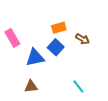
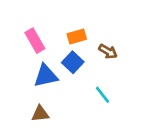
pink rectangle: (12, 38) -> (35, 41), moved
cyan line: (78, 86) -> (103, 95), moved

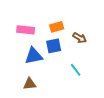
pink rectangle: (35, 41) -> (26, 30), turned -54
blue square: (73, 62) -> (54, 46), turned 35

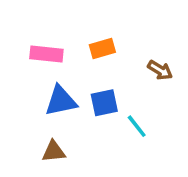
brown arrow: (80, 38) -> (160, 70), moved
blue square: (54, 46) -> (104, 103), moved

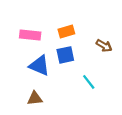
blue triangle: (61, 101) -> (39, 66), turned 35
blue square: (104, 103) -> (65, 55), moved

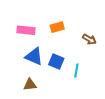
blue square: (65, 55) -> (56, 61), moved, turned 35
cyan line: (89, 82) -> (76, 71), turned 48

